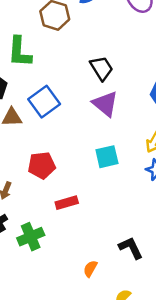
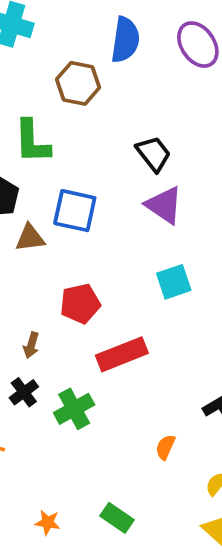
blue square: (44, 102) -> (75, 211), turned -36
red rectangle: (67, 203) -> (122, 354), size x1.5

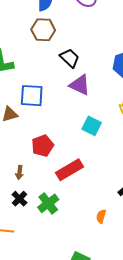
brown hexagon: (78, 83) -> (43, 30), moved
cyan square: (174, 282) -> (92, 126), turned -36

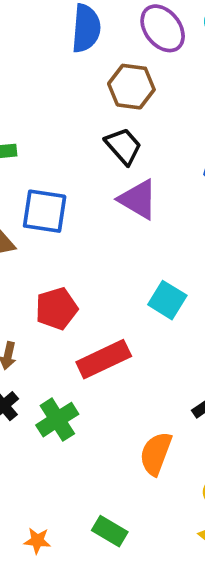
brown hexagon: (43, 30) -> (131, 87), moved
cyan square: (92, 126) -> (167, 300), moved
orange semicircle: (101, 216) -> (156, 454), size x1.6

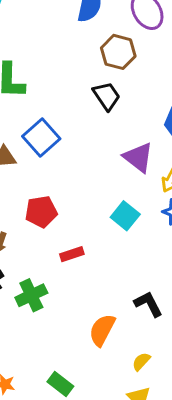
purple triangle: (138, 199) -> (138, 157), moved
blue square: (45, 211) -> (41, 137), turned 33
red rectangle: (104, 359) -> (72, 254), size x0.6

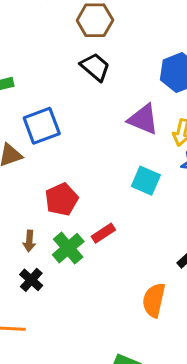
blue square: (41, 137) -> (42, 126), turned 36
green cross: (31, 295) -> (68, 248), moved

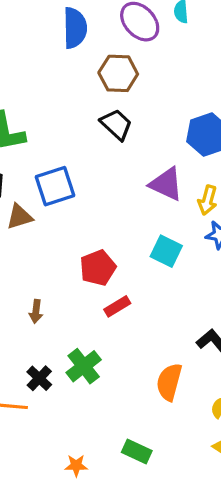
red pentagon: (62, 199) -> (98, 268), moved
green cross: (68, 248) -> (84, 366), moved
black cross: (31, 280) -> (39, 378), moved

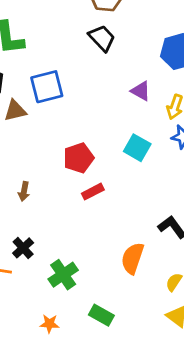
purple triangle: (166, 184) -> (141, 91), size x0.7
green cross: (84, 366) -> (63, 275), moved

